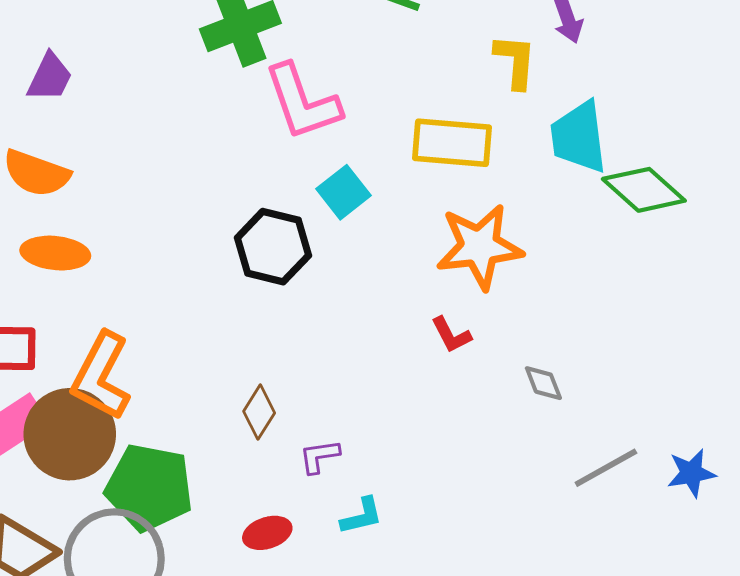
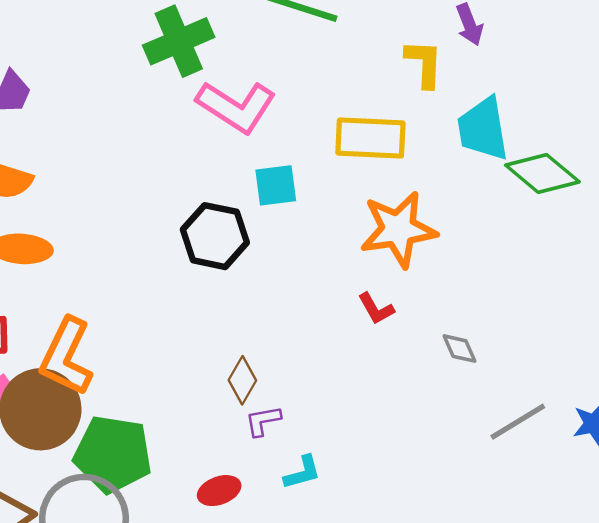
pink L-shape: (302, 102) -> (236, 107), turned -36
cyan square: (344, 192) -> (276, 185), turned 33
brown diamond: (259, 412) -> (242, 380), moved

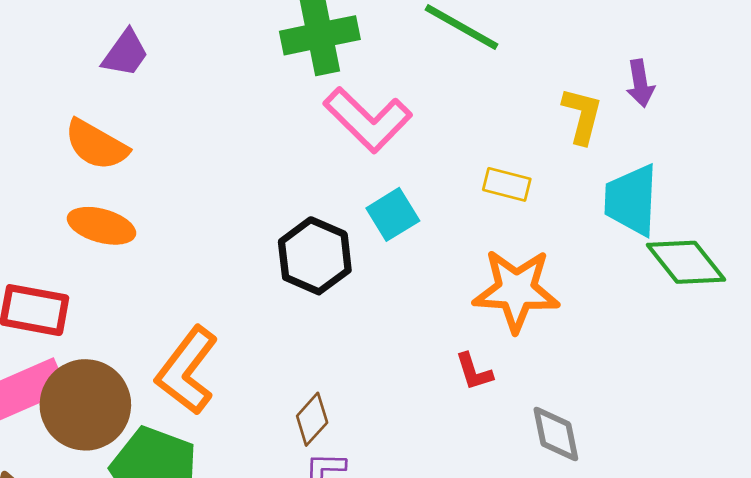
yellow rectangle: (370, 138) -> (507, 184), size x0.6
cyan square: (276, 185) -> (393, 214), turned -36
gray diamond: (460, 349) -> (556, 434), size x1.4
orange L-shape: (66, 357) -> (187, 370), moved

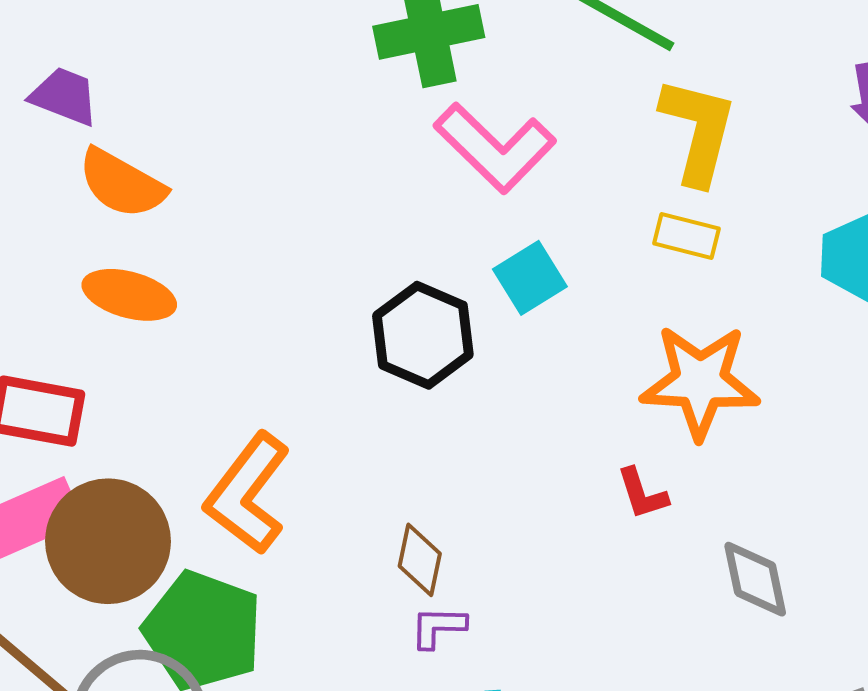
purple trapezoid: (125, 53) -> (64, 96), moved, turned -104
yellow L-shape: (582, 115) -> (698, 131), moved, size x1.4
brown diamond: (312, 419) -> (420, 560), turned -30

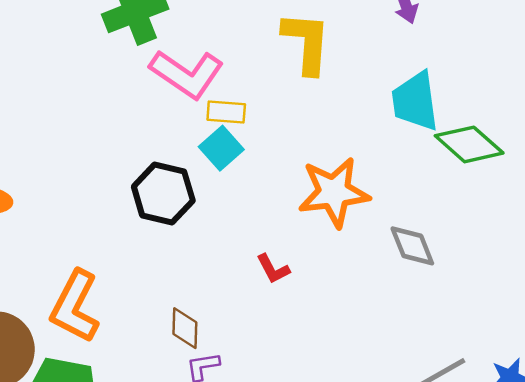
yellow rectangle: (686, 236) -> (226, 112), moved
red L-shape: (642, 494) -> (273, 269), moved
gray diamond: (755, 579) -> (412, 246), moved

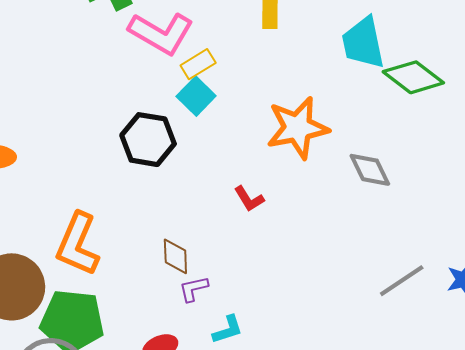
yellow rectangle: (226, 112) -> (198, 64), turned -32

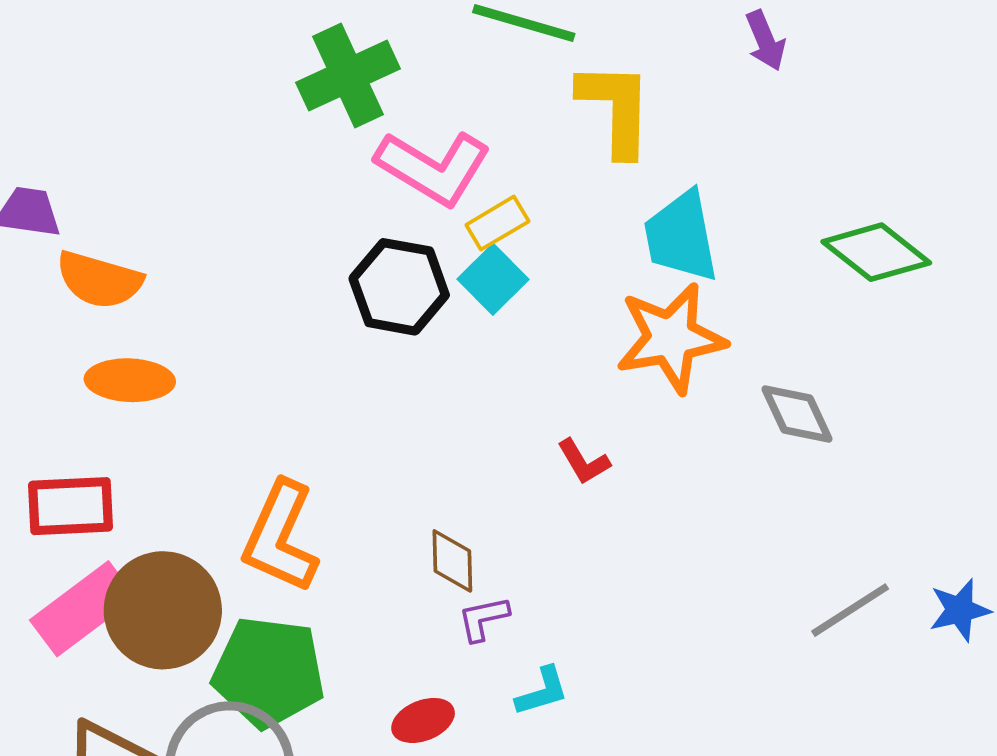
cyan trapezoid: (363, 43) -> (681, 236), moved
black hexagon: (148, 140) -> (399, 287), moved

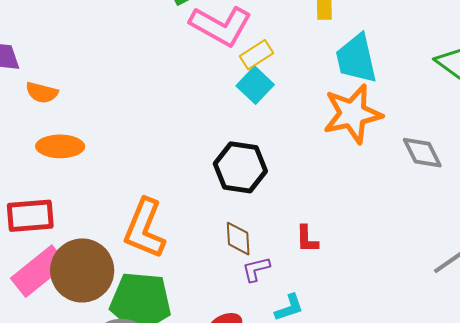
orange semicircle: (99, 280) -> (42, 93), size x0.7
black hexagon: (399, 287) -> (240, 167), moved
red L-shape: (584, 462) -> (307, 239), moved, turned 32

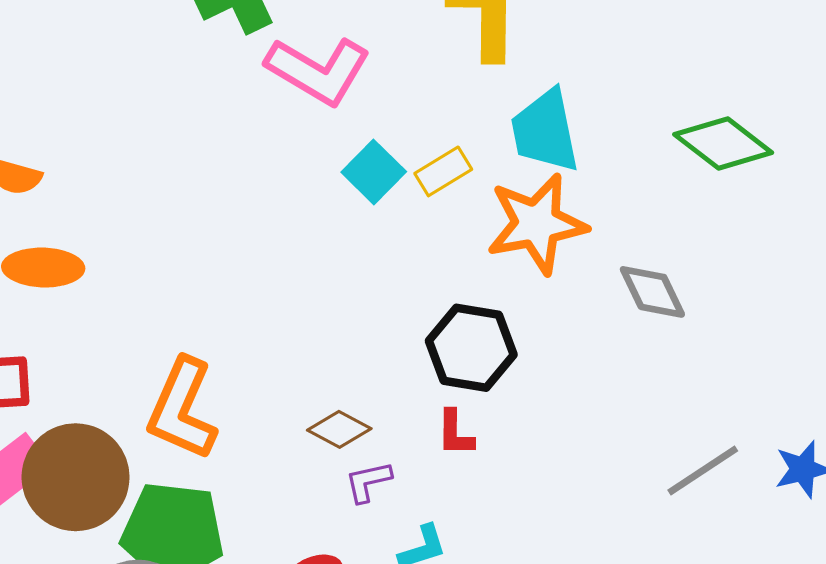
yellow rectangle: (257, 55) -> (443, 171), moved
black hexagon: (240, 167) -> (471, 348), moved
brown diamond: (238, 239) -> (339, 429), turned -60

